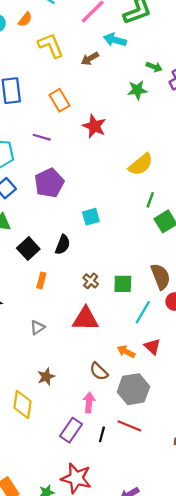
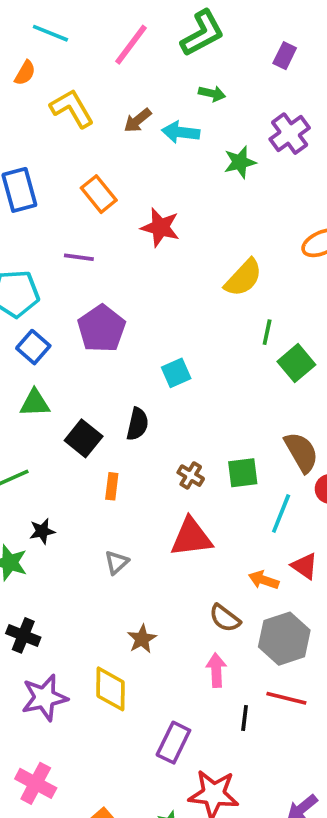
cyan arrow: (115, 40) -> (181, 132), moved
green arrow: (154, 67) -> (212, 93), moved
green star: (137, 90) -> (240, 162), moved
purple rectangle: (71, 430) -> (173, 743), moved

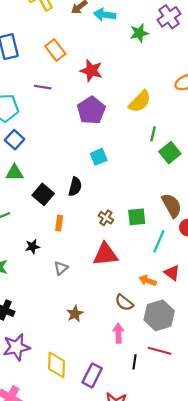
purple pentagon: (102, 329) -> (91, 110), moved
black star: (42, 531) -> (32, 247), moved
yellow diamond: (111, 689) -> (56, 365), moved

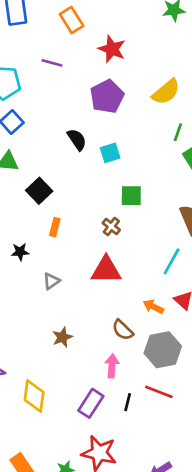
black semicircle: (75, 187) -> (77, 140), moved, turned -54
green square: (137, 217) -> (131, 196), moved
purple rectangle: (92, 375) -> (91, 403), moved

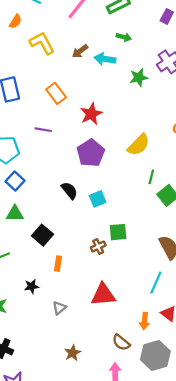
red star: (112, 49) -> (91, 114), turned 30
brown cross: (111, 226) -> (98, 247), moved, turned 32
orange arrow: (153, 307) -> (144, 321), turned -105

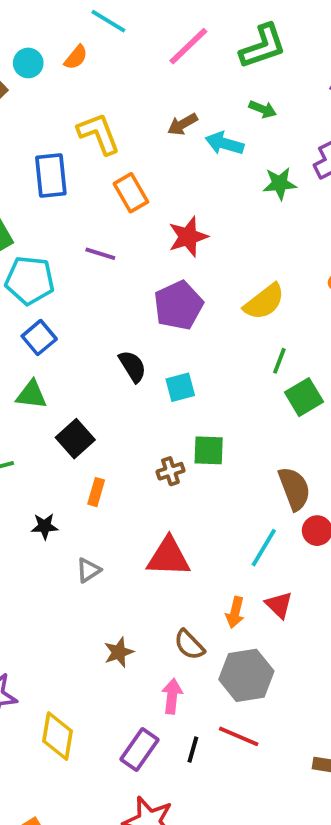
yellow L-shape: (42, 43) -> (99, 134), moved
brown star: (73, 353) -> (119, 652), moved

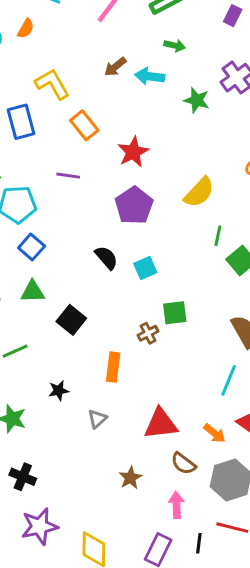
green star: (280, 184) -> (197, 100), turned 30
orange rectangle: (96, 492) -> (113, 367), moved, size x1.4
red triangle: (168, 557) -> (161, 424), moved
orange arrow: (235, 612) -> (214, 433), turned -55

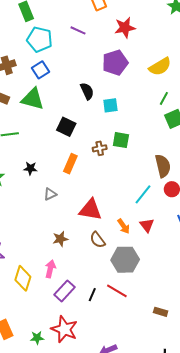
green triangle: (33, 292) -> (33, 99), size x1.4
black square: (71, 320) -> (66, 127), moved, turned -30
pink arrow: (176, 505) -> (50, 269), moved

